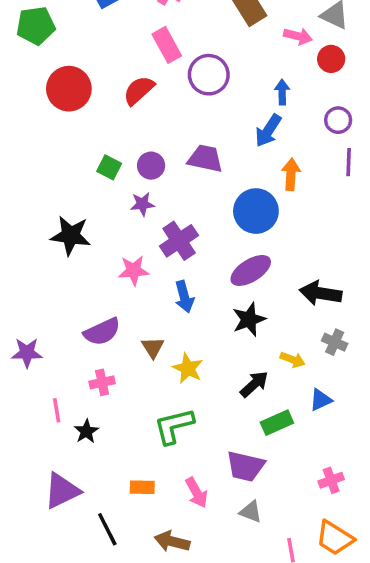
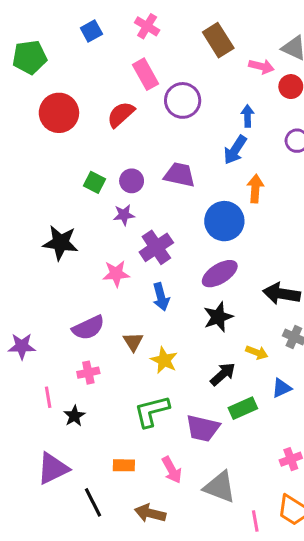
purple trapezoid: (245, 466) -> (203, 428), moved
gray triangle: (251, 512) -> (220, 487), size x1.6

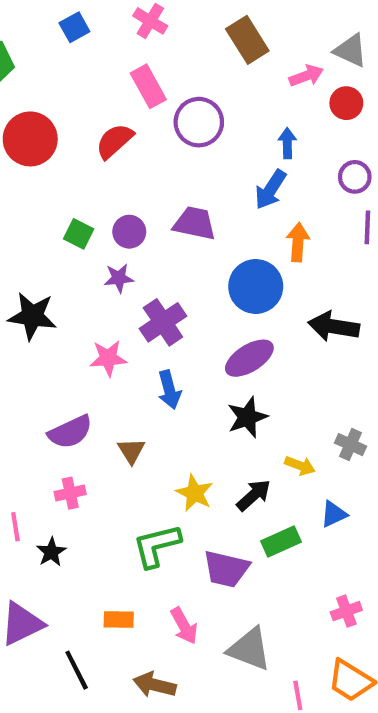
pink arrow: (261, 66) -> (306, 76), turned -35
black arrow: (282, 294) -> (334, 327), moved
yellow star: (164, 360) -> (195, 493), moved

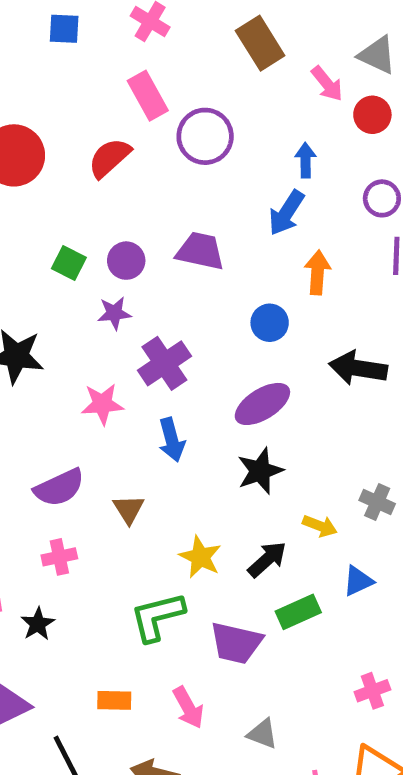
blue square: (74, 27) -> (64, 29), turned 32
pink arrow: (306, 76) -> (327, 84), turned 72
blue circle: (256, 286) -> (270, 323), size x0.6
gray triangle: (249, 649) -> (262, 734), size x0.6

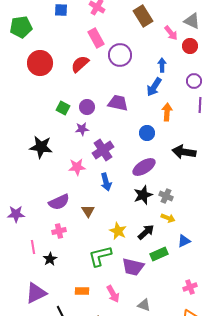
gray cross: (377, 502) -> (166, 196), moved

